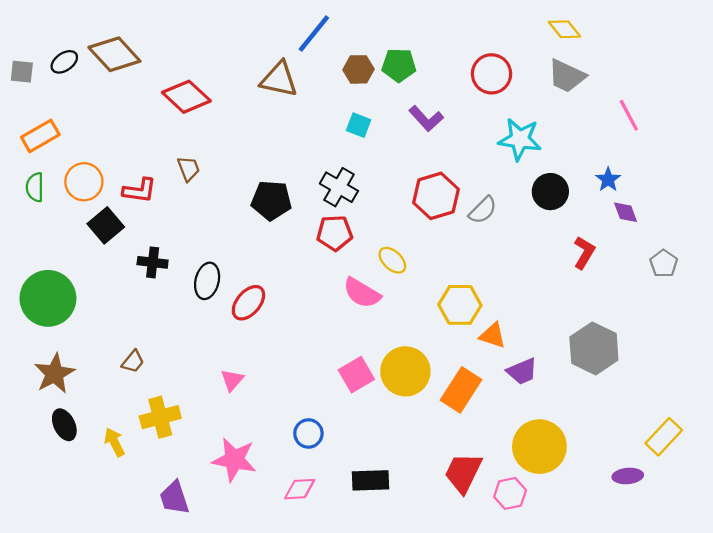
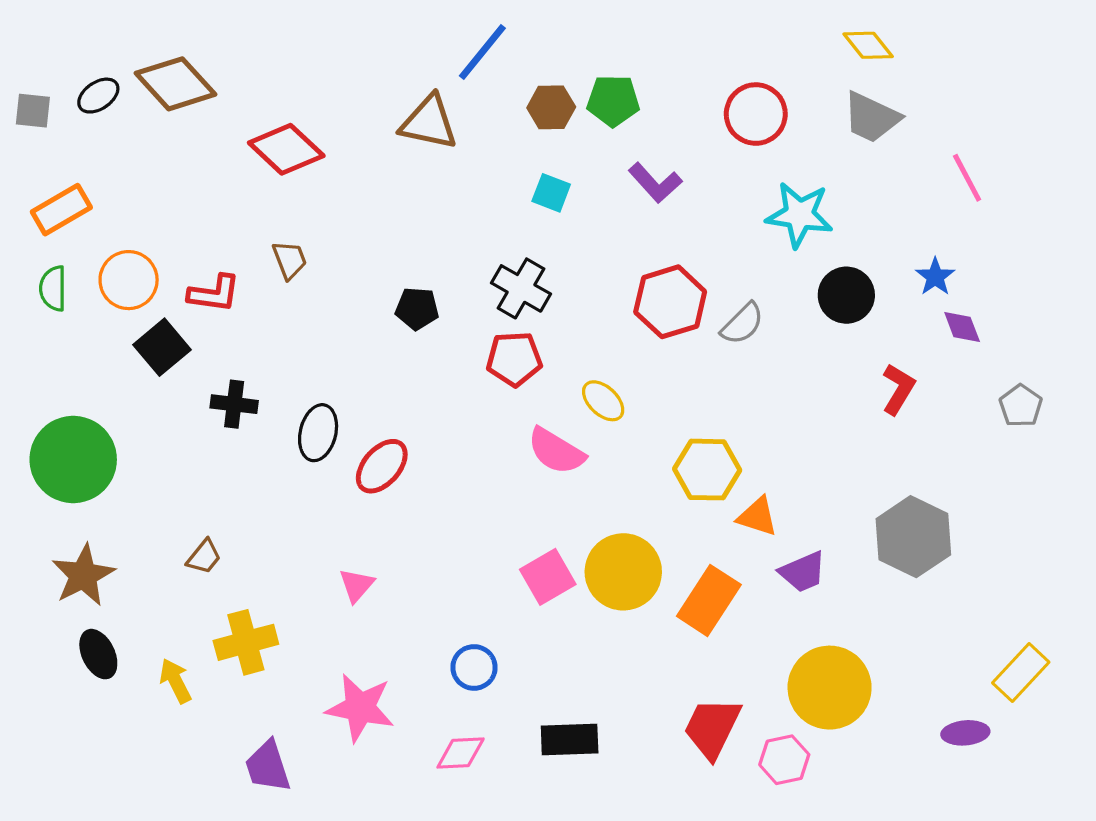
black pentagon: (271, 200) -> (417, 309), size x0.7

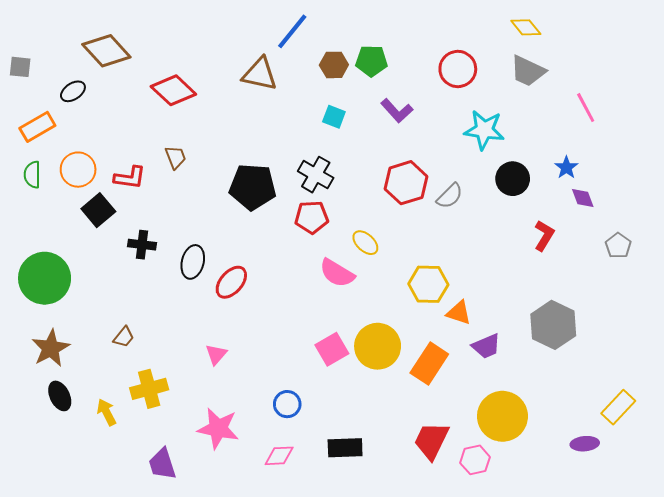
black ellipse: (98, 96) -> (73, 91), moved
black pentagon: (417, 309) -> (253, 187), size x1.8

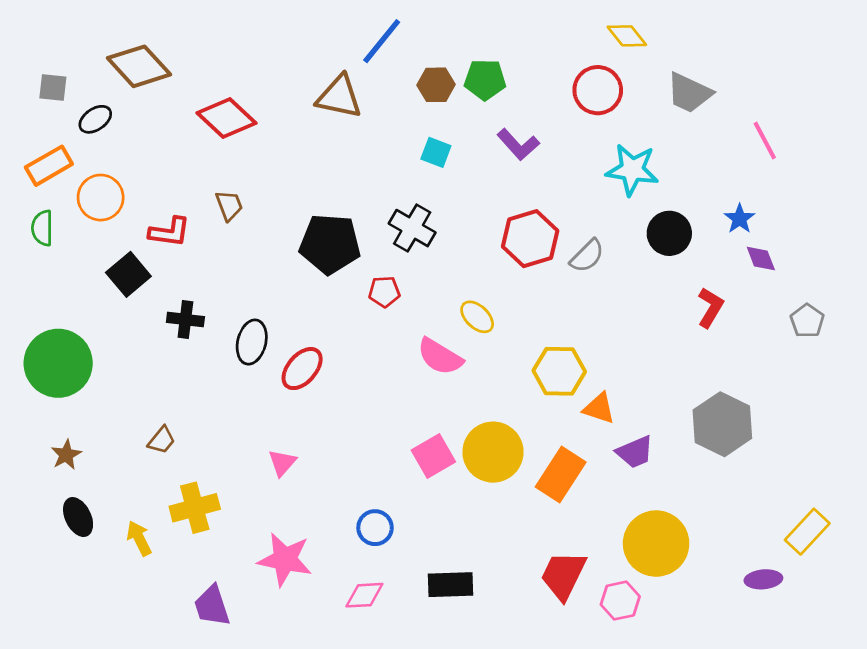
yellow diamond: (526, 27) -> (627, 36), moved
gray square: (20, 67) -> (53, 87), moved
orange circle: (78, 170) -> (101, 198), moved
red pentagon: (312, 217) -> (384, 292), moved, size x0.7
brown star: (51, 348) -> (66, 455), size x0.6

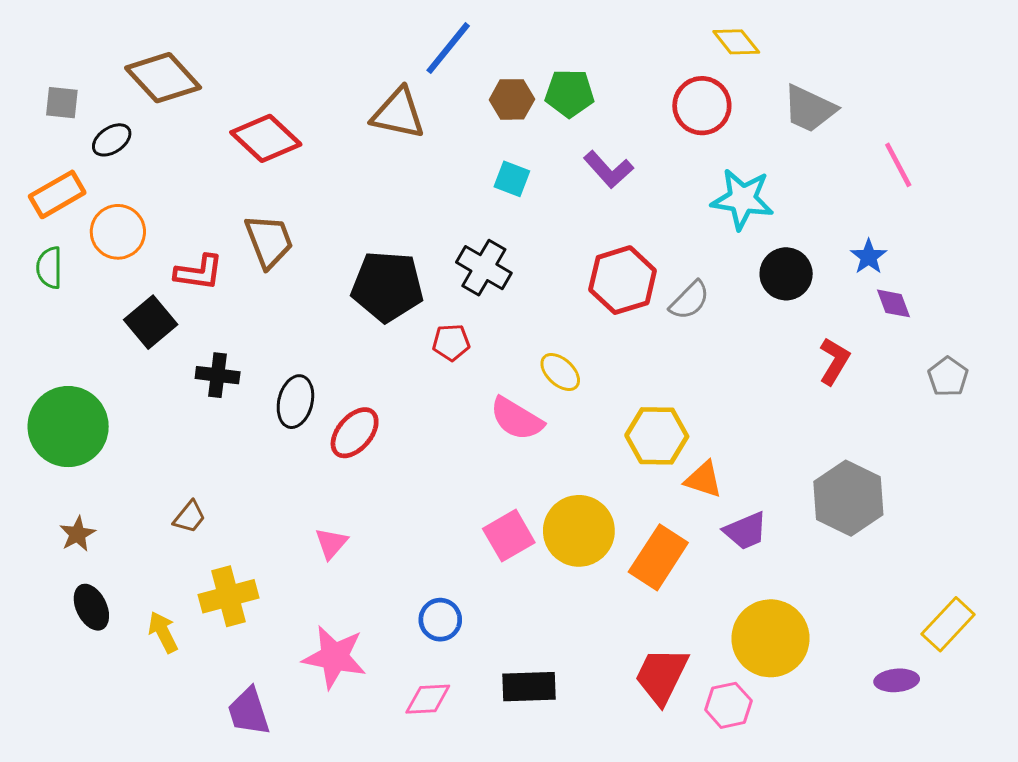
brown trapezoid: (229, 205) -> (269, 241), size x1.5

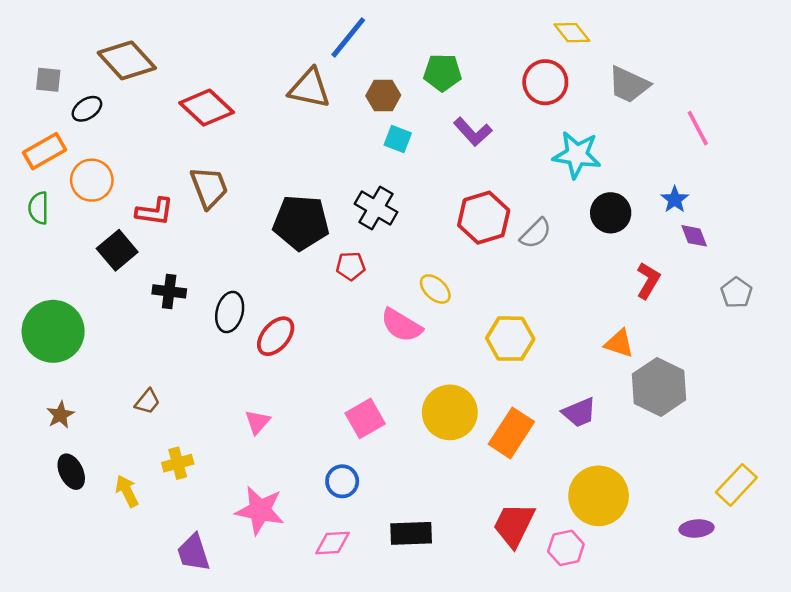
brown hexagon: (512, 99) -> (383, 95), moved
orange triangle: (704, 479) -> (619, 343), moved
pink square: (509, 536) -> (365, 418), moved
yellow cross: (228, 596) -> (178, 463), size x0.7

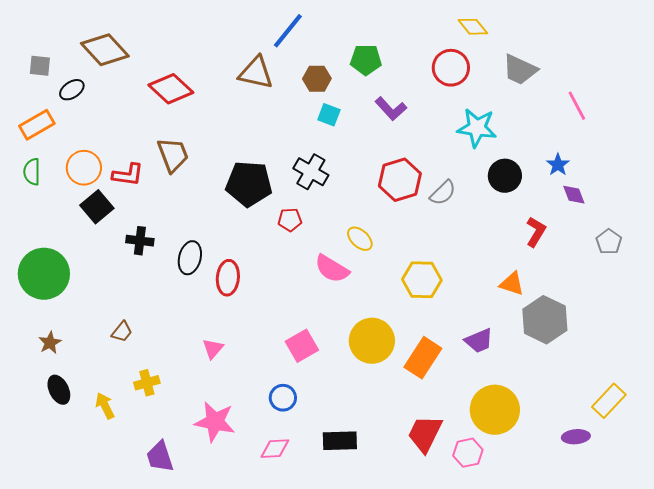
orange circle: (92, 180) -> (84, 168), moved
red ellipse: (276, 336) -> (228, 278), turned -36

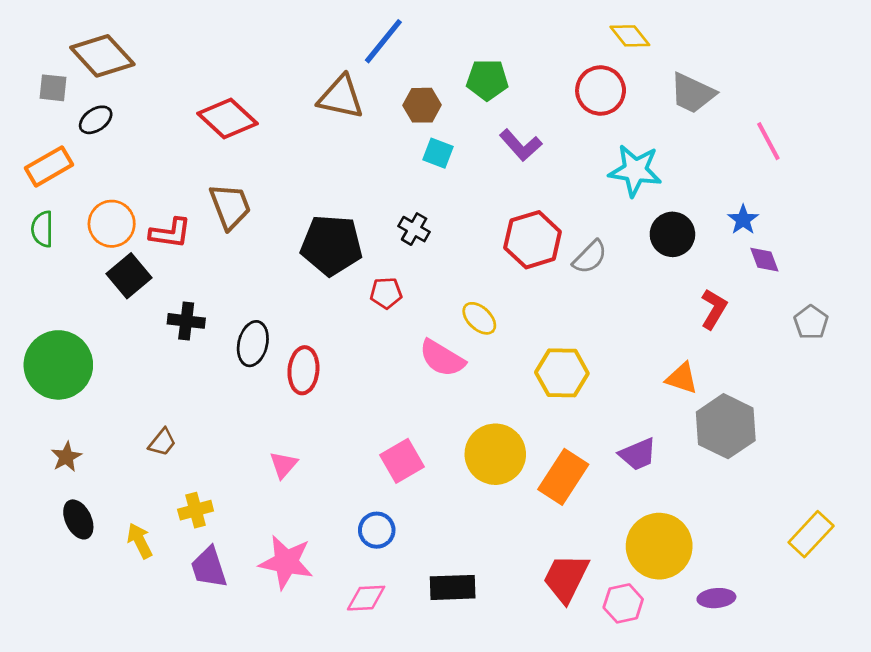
brown diamond: (105, 50) -> (102, 56), moved
black cross: (311, 172) -> (414, 229), size x0.7
purple ellipse: (576, 437) -> (716, 598), moved
purple trapezoid: (160, 457) -> (209, 567), moved

